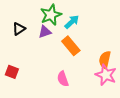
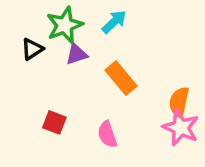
green star: (51, 15) -> (65, 25), moved
cyan arrow: (72, 22) -> (114, 22), moved
red square: (12, 72) -> (54, 122), moved

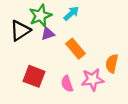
black triangle: (32, 49) -> (20, 31), size x1.5
red square: (54, 122) -> (34, 76), size x1.5
pink star: (181, 128) -> (93, 80), moved, turned -30

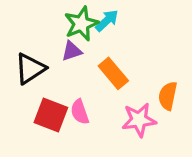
green star: (40, 16) -> (81, 24), moved
black triangle: (20, 31) -> (30, 69), moved
pink semicircle: (67, 84) -> (80, 112), moved

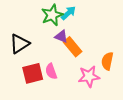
purple triangle: (72, 51) -> (61, 37), moved, turned 40
red square: (51, 115) -> (33, 73), turned -35

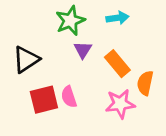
cyan arrow: (68, 13) -> (117, 18), moved, turned 35
purple triangle: (61, 37) -> (83, 50), turned 40
orange rectangle: (73, 47) -> (117, 64), moved

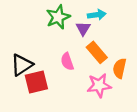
purple triangle: (83, 50) -> (83, 28), moved
black triangle: (26, 59) -> (22, 65), moved
pink semicircle: (69, 97) -> (67, 61), moved

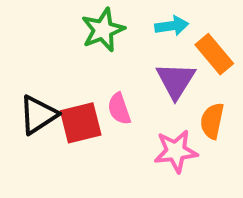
purple triangle: (83, 28) -> (176, 80), moved, size x1.5
orange rectangle: (97, 52) -> (214, 54), moved
red square: (36, 82) -> (81, 123), moved

